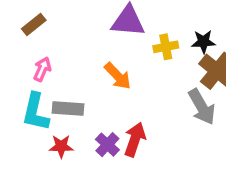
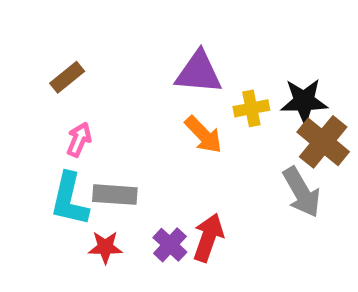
black star: (203, 42) -> (304, 101), size x1.4
orange arrow: (118, 76) -> (203, 135), moved

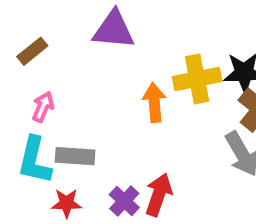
purple triangle: (199, 72) -> (114, 30), moved
yellow cross: (251, 108) -> (197, 79), size x1.5
orange arrow: (203, 135) -> (154, 103), turned -141

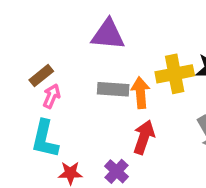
brown rectangle: (32, 51) -> (41, 76), moved
gray rectangle: (75, 156) -> (113, 89), moved
red arrow: (159, 195) -> (144, 137), moved

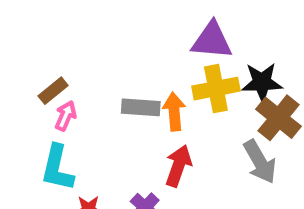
purple triangle: (108, 35) -> (212, 41), moved

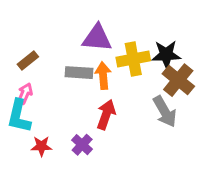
purple triangle: (212, 41) -> (97, 38), moved
brown rectangle: (53, 91) -> (28, 61), moved
pink arrow: (66, 116) -> (25, 94), moved

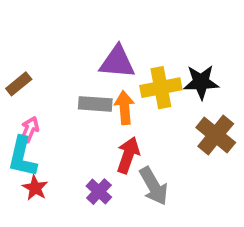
brown rectangle: (28, 61) -> (19, 84), moved
brown cross: (178, 80) -> (216, 135), moved
gray arrow: (165, 112) -> (154, 186), moved
red star: (41, 146) -> (35, 188), moved, turned 30

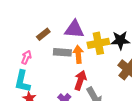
brown rectangle: (19, 84) -> (43, 34), moved
pink arrow: (30, 130) -> (26, 57), moved

